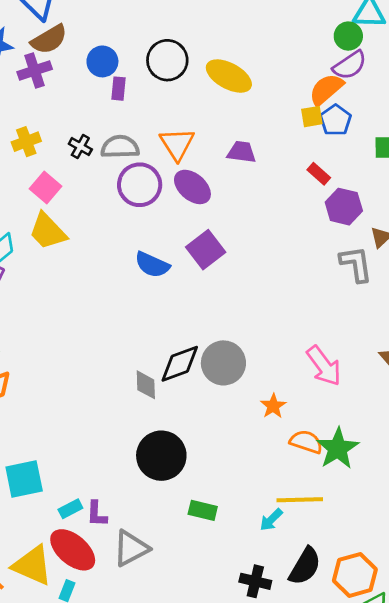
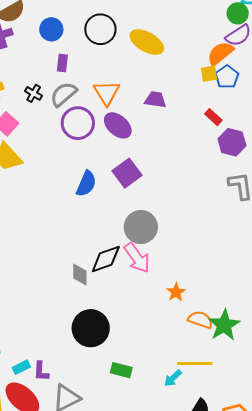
purple rectangle: (118, 89) -> (62, 63), moved
gray semicircle: (120, 147) -> (64, 94), turned -40
blue semicircle: (152, 265) -> (86, 184), turned -92
gray circle: (223, 363) -> (141, 227), moved
pink arrow: (324, 366) -> (137, 258), moved

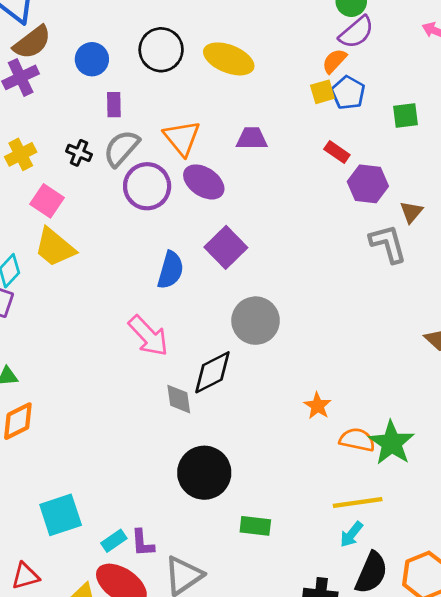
orange semicircle: (220, 53) -> (334, 61), size x0.7
pink arrow: (137, 258) -> (148, 336), moved
cyan arrow: (173, 378) -> (351, 534), moved

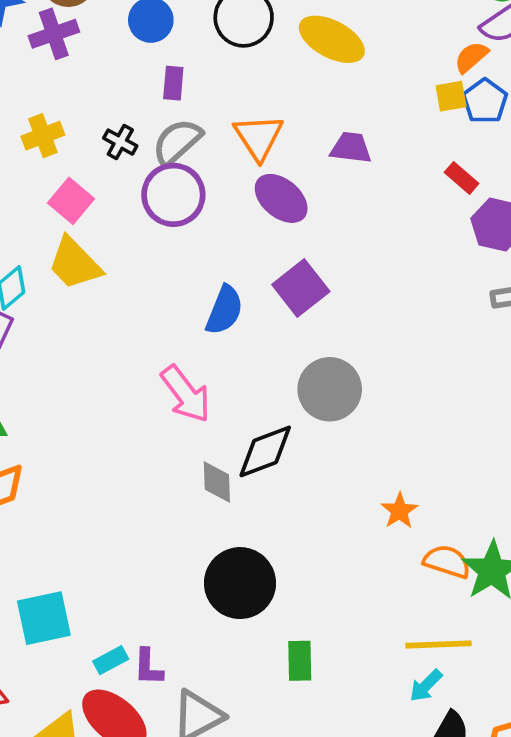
purple circle: (147, 186) -> (173, 195), moved
green rectangle: (255, 526) -> (300, 661), turned 76

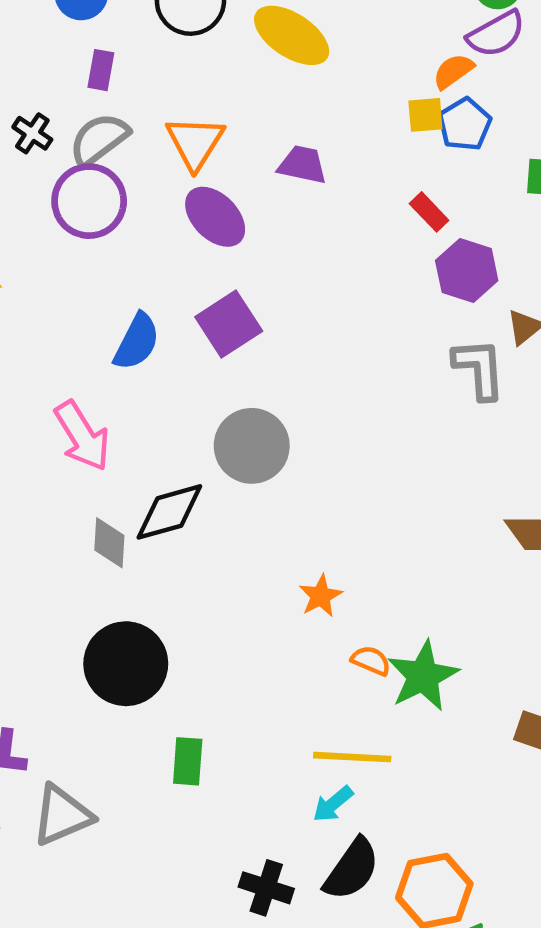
orange semicircle: (447, 562) -> (371, 661), size x0.7

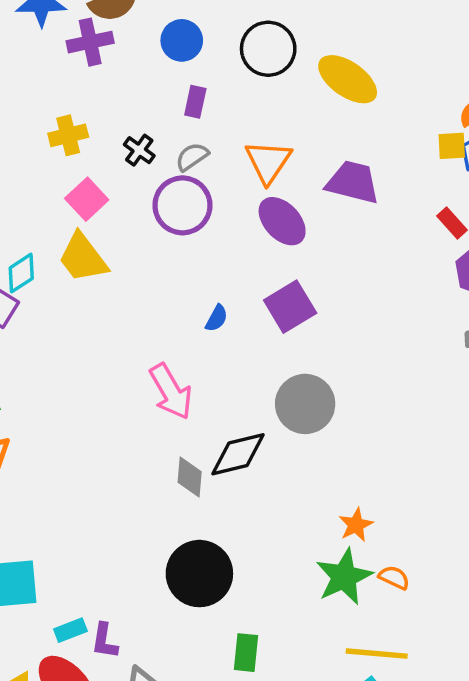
gray semicircle: (99, 139) -> (192, 157), size x0.7
purple trapezoid: (302, 165) -> (353, 182), size x1.4
blue semicircle: (137, 342) -> (217, 318), size x0.6
green star: (423, 676) -> (344, 577), moved

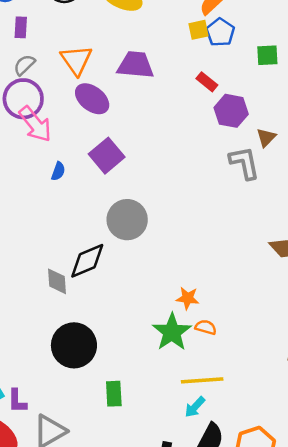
pink arrow: (171, 392) -> (35, 124), moved
orange star: (356, 525) -> (188, 298), moved, turned -30

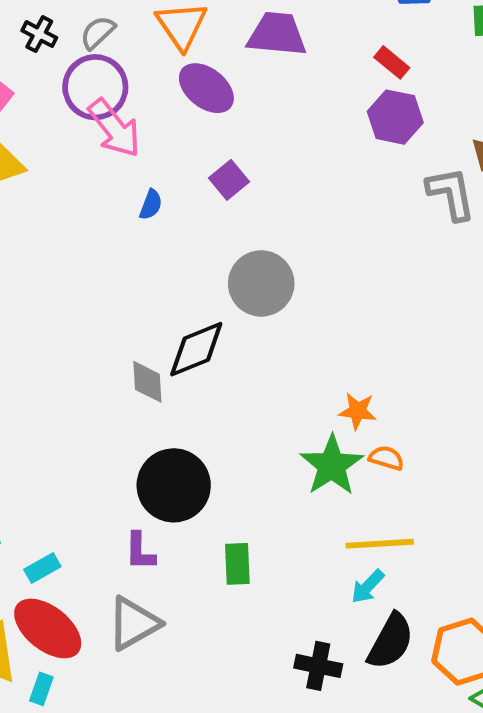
purple hexagon: (231, 111) -> (395, 117), moved
purple square: (107, 156) -> (229, 180), size x0.7
purple L-shape: (17, 401) -> (140, 551), moved

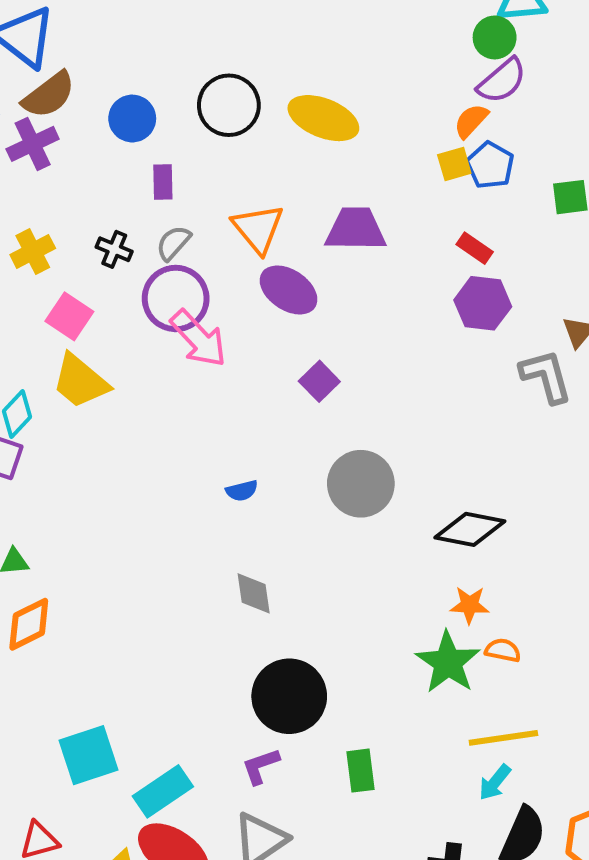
blue semicircle: (151, 205) -> (242, 491), moved, turned 60
black diamond: (196, 349) -> (470, 529), moved, turned 38
purple L-shape: (140, 551) -> (261, 766), turned 75
cyan rectangle: (42, 568) -> (163, 791), size x1.6

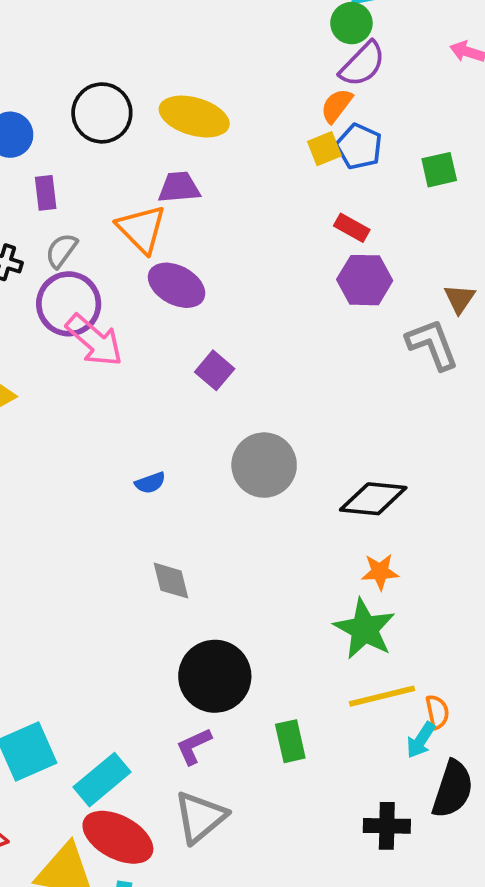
purple trapezoid: (356, 229) -> (179, 187), moved, size x0.7
orange semicircle: (503, 650) -> (437, 712), moved, turned 72
yellow line: (503, 738) -> (382, 696), moved

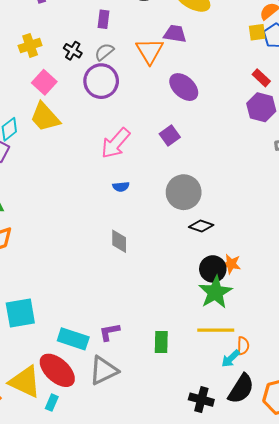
purple ellipse: (177, 285) -> (184, 87), moved
pink arrow: (94, 340) -> (116, 143), moved, turned 76
black diamond: (373, 499) -> (201, 226), moved, size x0.7
black circle: (215, 676) -> (213, 269), moved, size x0.7
cyan rectangle: (102, 780) -> (73, 339), moved, turned 44

